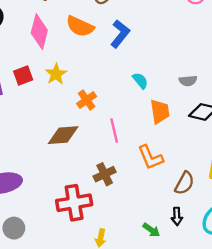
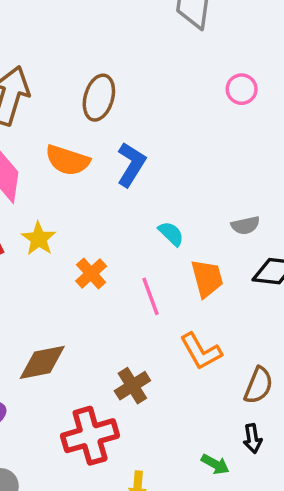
pink line: (114, 131) -> (151, 296), moved
brown diamond: (63, 135) -> (42, 362), moved

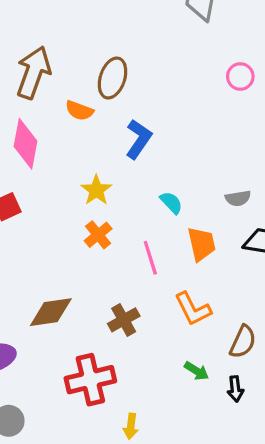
orange semicircle: (68, 160) -> (79, 111), moved, size x0.7
yellow star: (39, 239) -> (96, 190), moved
brown cross: (132, 386) -> (124, 320), moved
green arrow: (215, 464) -> (197, 371), moved

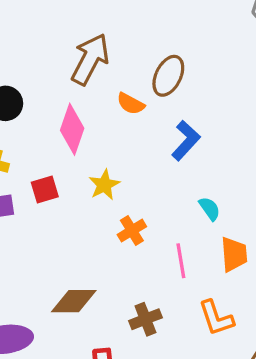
yellow star: (96, 190) -> (104, 185), moved

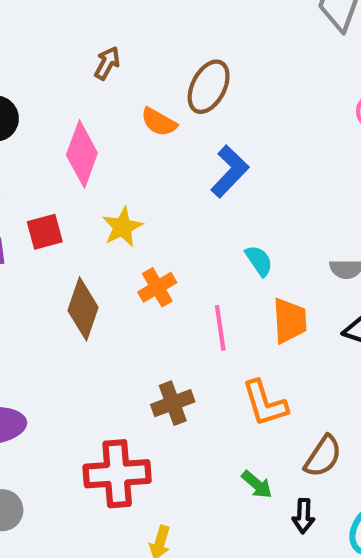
brown arrow: (90, 59) -> (107, 63), size x0.5
brown diamond: (74, 301) -> (83, 309), moved, turned -72

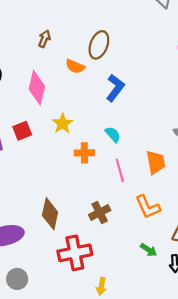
cyan semicircle: (259, 261) -> (113, 134), moved
orange cross: (157, 287) -> (84, 153), turned 36
brown diamond: (83, 309) -> (50, 214), moved

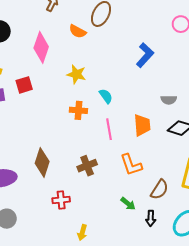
blue L-shape: (115, 88) -> (145, 55), moved
yellow star: (62, 124) -> (76, 74), moved, turned -30
red cross: (75, 253) -> (61, 200), size x0.6

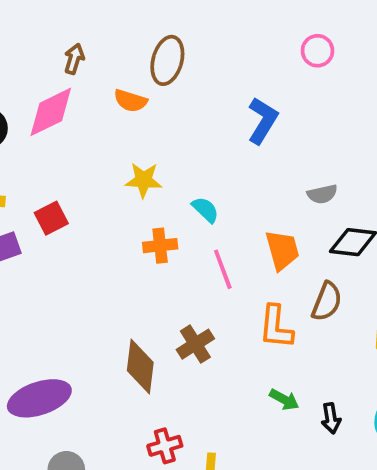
pink diamond: (41, 47) -> (51, 112), moved, turned 56
brown diamond: (42, 162) -> (140, 366), moved
orange L-shape: (131, 165) -> (276, 327), turned 35
brown semicircle: (159, 190) -> (327, 301), moved
red cross: (61, 200) -> (165, 446), moved

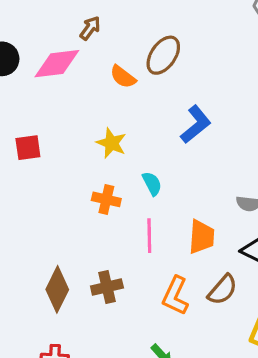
blue L-shape: (263, 121) -> (196, 124), moved

